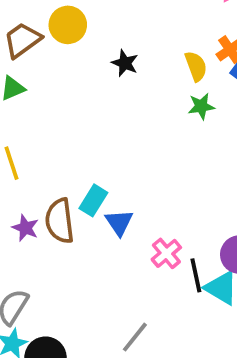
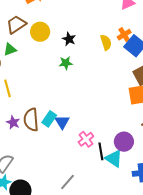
yellow circle: (68, 25) -> (40, 32), moved
green star: (201, 106) -> (66, 63), moved
cyan rectangle: (93, 200) -> (49, 119), moved

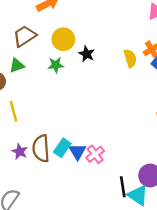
yellow circle: (40, 32) -> (63, 39), moved
green star: (66, 63) -> (56, 65), moved
pink cross: (86, 139) -> (95, 154), moved

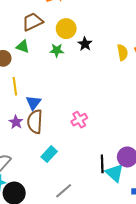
green triangle: (17, 65) -> (23, 46), turned 32
cyan rectangle: (62, 148) -> (49, 154), moved
blue triangle: (78, 152) -> (33, 103), moved
pink cross: (95, 154) -> (79, 120), moved

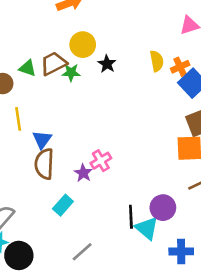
brown trapezoid: (33, 22) -> (53, 63), moved
yellow semicircle: (122, 52) -> (157, 61), moved
purple star: (16, 122) -> (83, 173), moved

